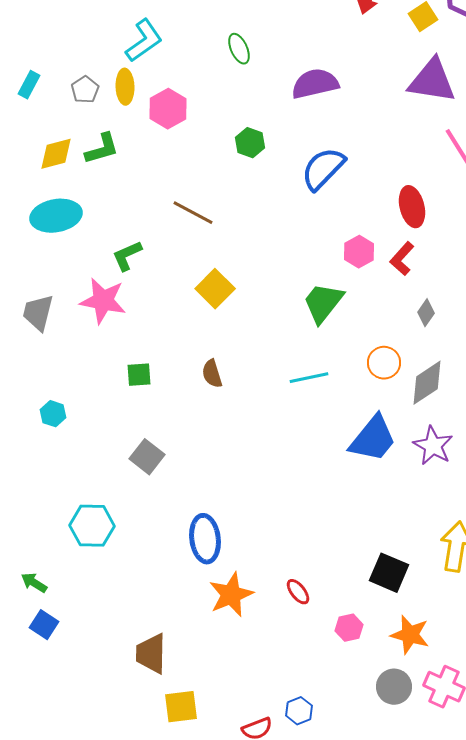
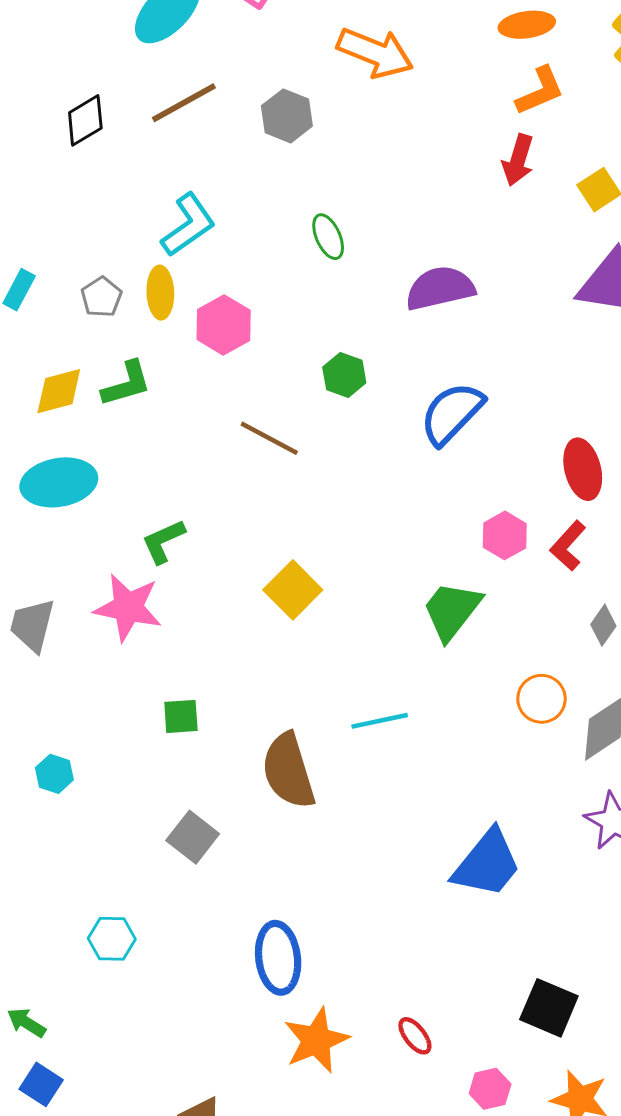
brown line: (193, 213) -> (269, 438), moved
brown semicircle: (212, 374) -> (288, 771), moved, size x1.8
cyan line: (309, 378) -> (380, 721), moved
blue trapezoid: (373, 439) -> (487, 864), moved
cyan hexagon: (92, 526) -> (112, 939), size x0.7

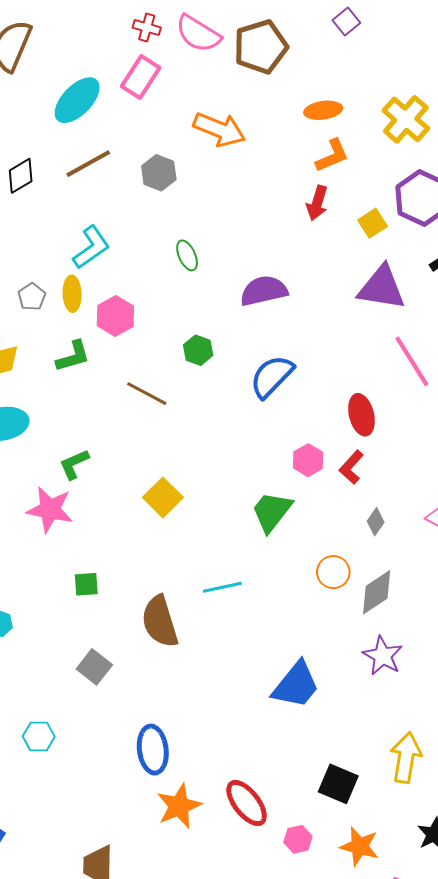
green L-shape: (126, 384) -> (73, 356), moved
red ellipse: (415, 1036) -> (247, 803), size x1.8

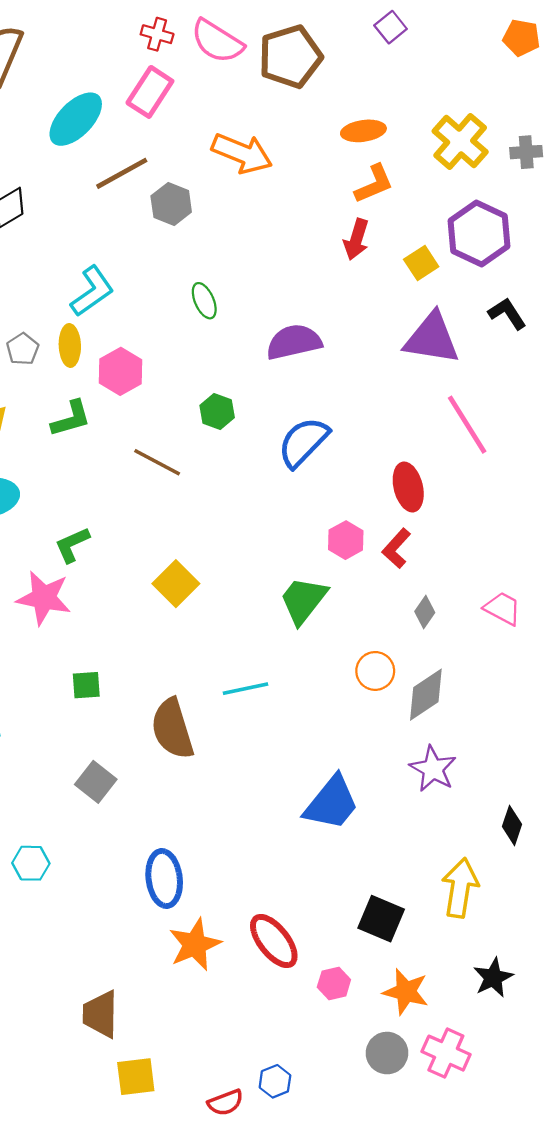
brown line: (88, 164) -> (122, 173), moved

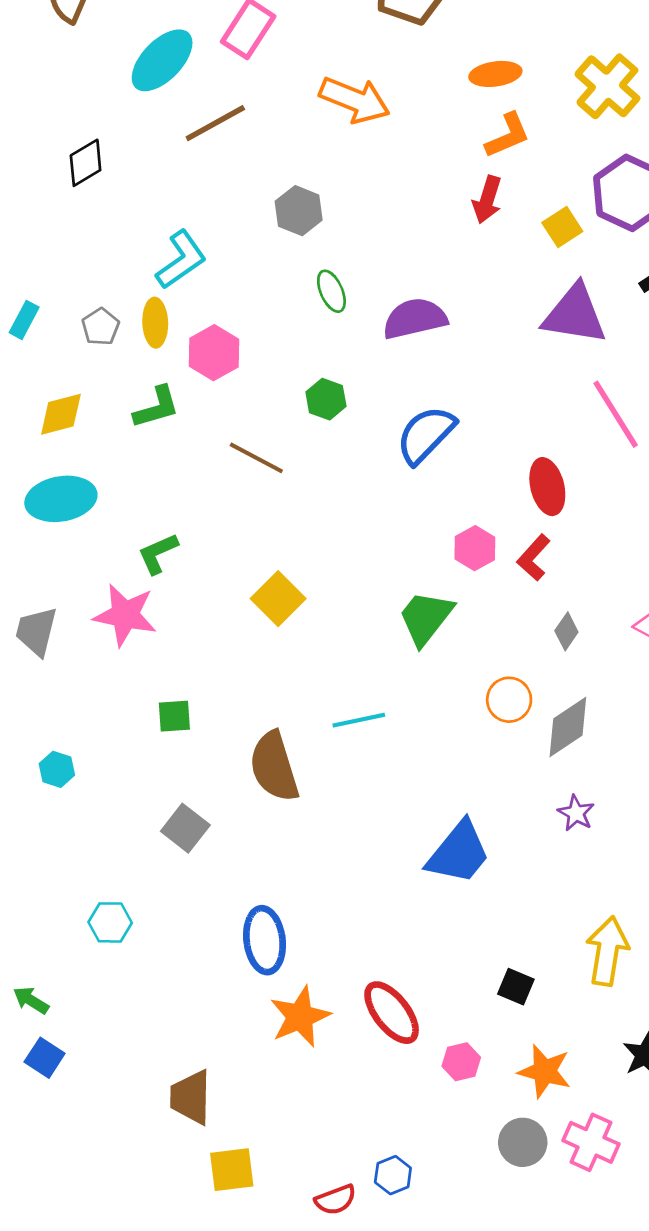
gray hexagon: (171, 204) -> (299, 211), moved
green ellipse: (204, 301) -> (331, 291), moved
purple star: (433, 769) -> (576, 813), size x0.7
black square: (381, 919) -> (516, 987), size x0.7

